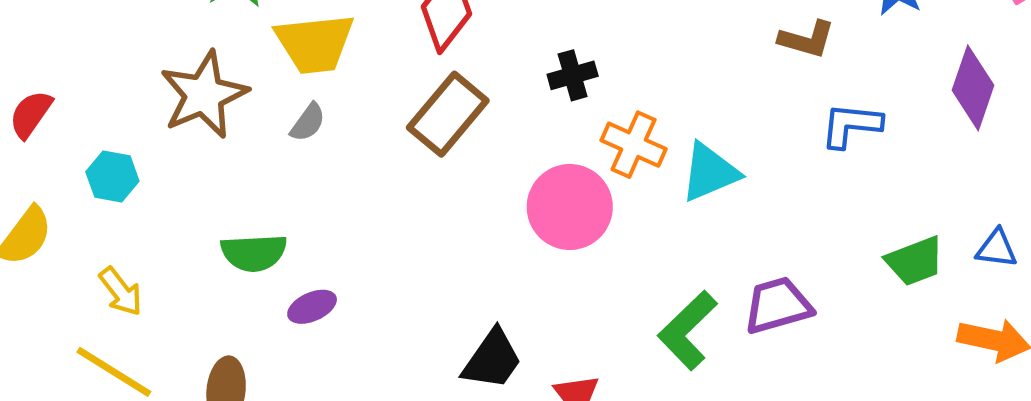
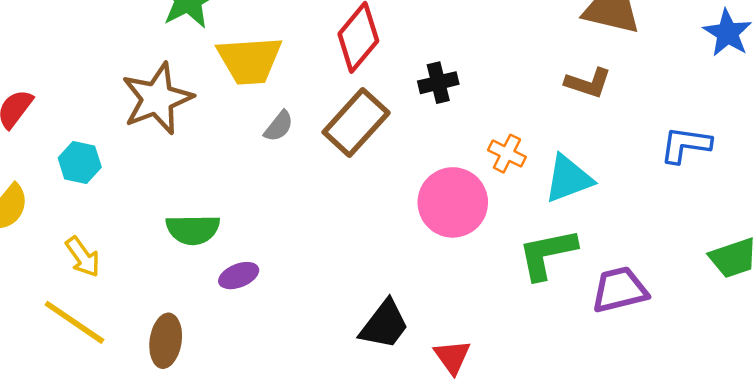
brown L-shape: (807, 39) -> (588, 83), moved
black cross: (573, 75) -> (438, 83), moved
gray semicircle: (308, 122) -> (279, 126), moved
orange cross: (634, 145) -> (507, 154), size x0.7
green L-shape: (688, 330) -> (547, 254), moved, turned 30

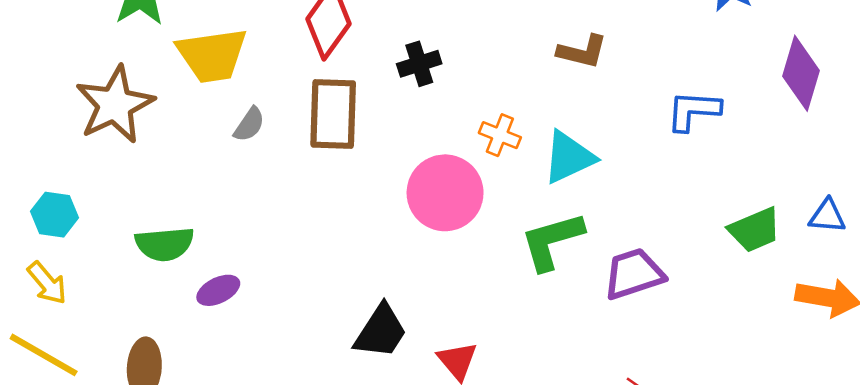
brown rectangle: (356, 122) -> (333, 114), turned -36
cyan hexagon: (80, 162) -> (55, 215), moved

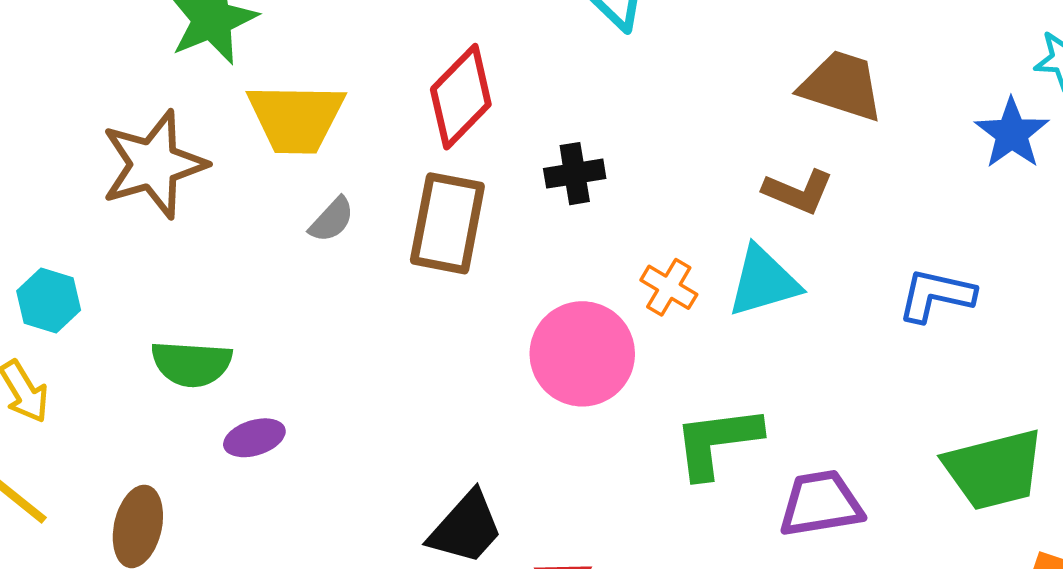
cyan triangle: (569, 157) -> (763, 281), moved
green trapezoid: (755, 230) -> (994, 470), size x1.4

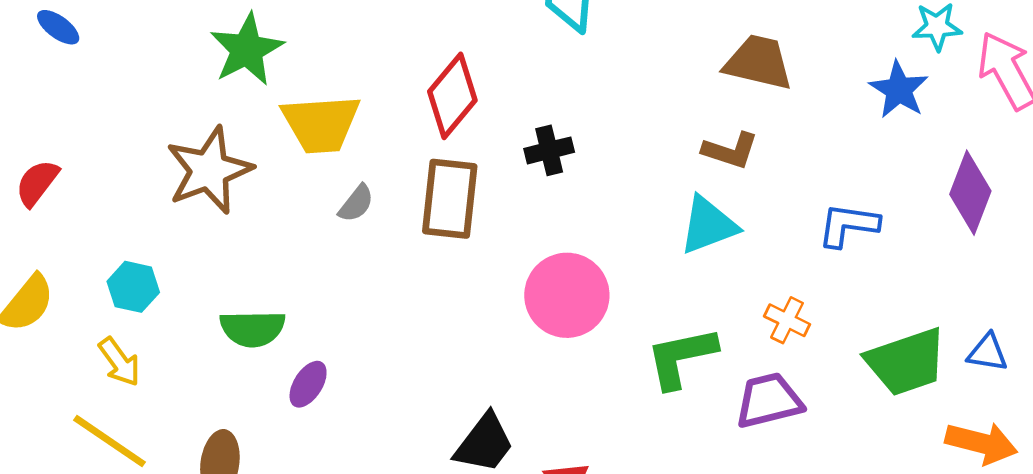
orange cross: (669, 287) -> (787, 320), moved
purple ellipse: (254, 438) -> (308, 384), turned -36

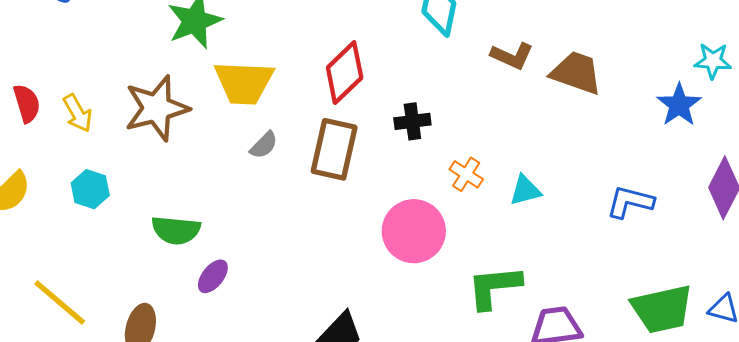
brown L-shape: (730, 151) -> (512, 56), moved
red semicircle: (37, 183) -> (27, 103), turned 120
cyan triangle: (708, 225) -> (525, 190), size x0.7
orange cross: (787, 320) -> (466, 174), moved
yellow arrow: (119, 362) -> (78, 113), moved

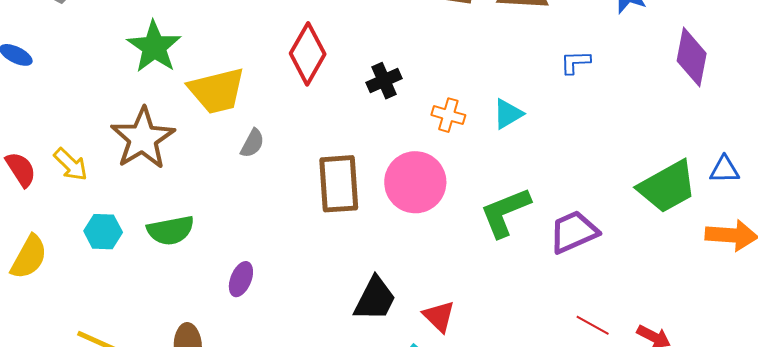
brown rectangle: (334, 149) -> (339, 184), moved
blue L-shape: (630, 202) -> (575, 62), moved, size x0.7
green semicircle: (176, 230) -> (171, 230), moved

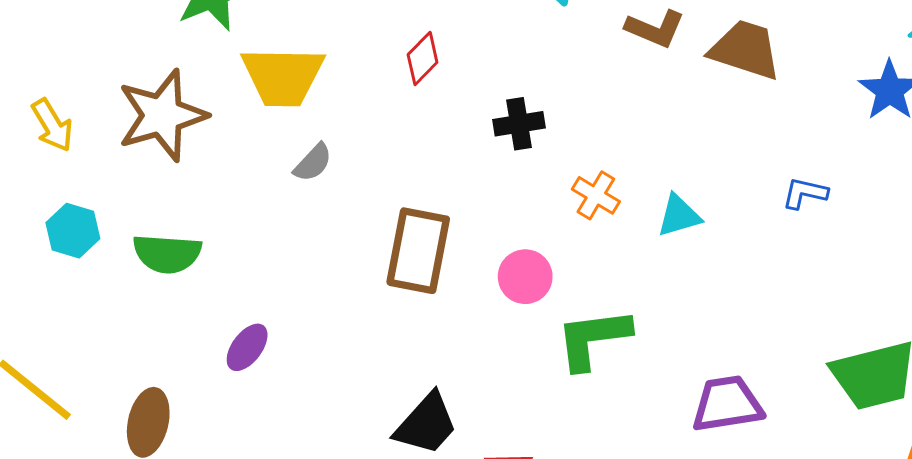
red diamond: (308, 54) -> (423, 58), size x0.6
blue L-shape: (575, 62) -> (805, 193), moved
pink circle: (415, 182) -> (525, 277), size x0.6
green L-shape: (505, 212) -> (593, 338), moved

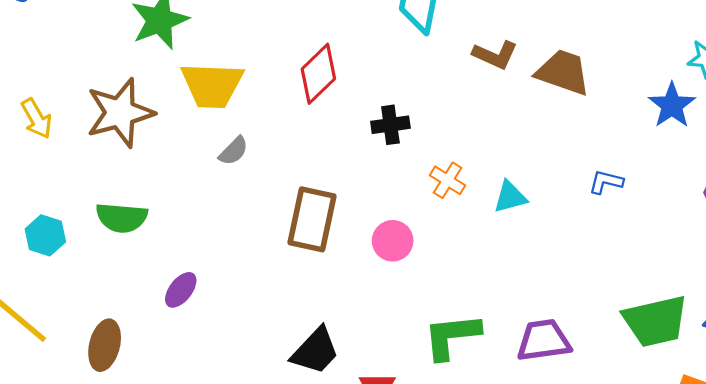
red diamond: (423, 58) -> (318, 74), size x1.5
cyan hexagon: (73, 231) -> (45, 235), moved
green L-shape: (593, 338) -> (452, 336), moved

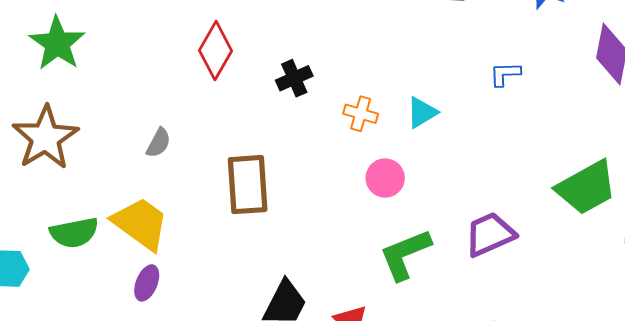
yellow trapezoid: (212, 85) -> (141, 223), moved, turned -130
pink circle: (393, 241) -> (385, 178), moved

